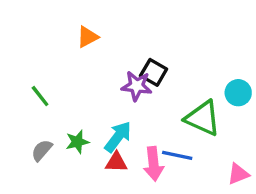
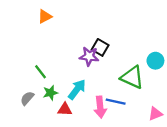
orange triangle: (87, 37) -> (45, 16), moved
green line: (40, 96) -> (40, 72), moved
red triangle: (116, 162) -> (65, 109), moved

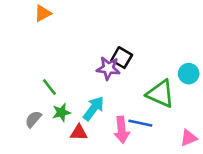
orange triangle: (45, 16) -> (43, 13), moved

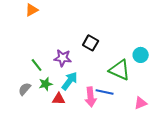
purple star: (108, 68) -> (63, 58), moved

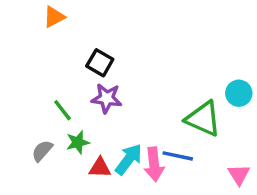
black square: (91, 43) -> (100, 63), moved
cyan arrow: (70, 81) -> (129, 159), moved
pink triangle: (141, 103) -> (239, 175), turned -40

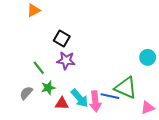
green triangle: (203, 119) -> (126, 88), moved
cyan arrow: (129, 159) -> (80, 98), turned 102
pink triangle: (239, 175) -> (148, 108), turned 40

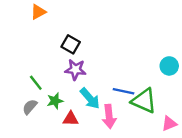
green line: (39, 68) -> (36, 83), moved
blue line: (110, 96) -> (124, 91), moved
cyan arrow: (80, 98) -> (90, 98), moved

